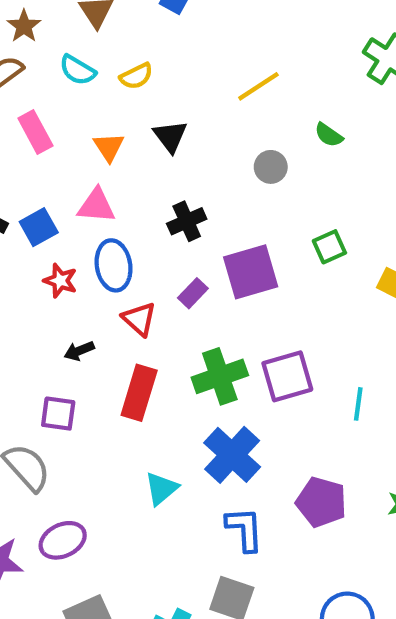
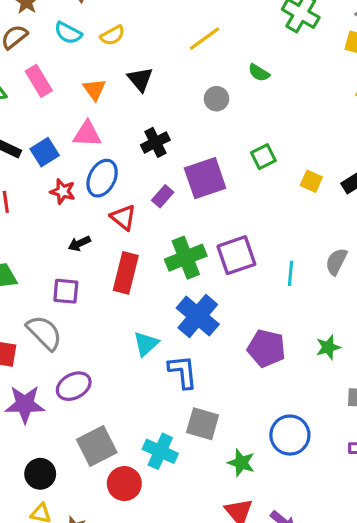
blue ellipse: (114, 265) -> (102, 178), turned 39
blue L-shape: (245, 529) -> (183, 372), moved

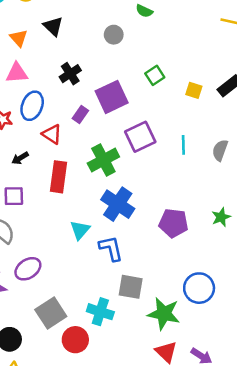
purple square: (236, 255) -> (140, 137), moved
cyan line: (291, 273) -> (183, 145), moved
green star: (241, 463) -> (164, 314), size x1.5

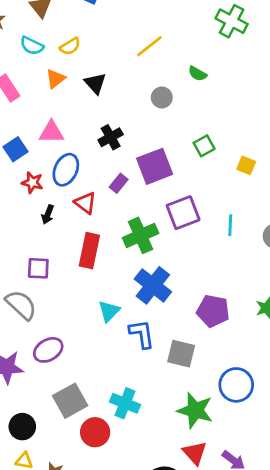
orange triangle: (19, 38) -> (55, 79), moved, turned 30
black arrow: (20, 158) -> (48, 214), moved, turned -42
gray square: (131, 287) -> (181, 354), moved

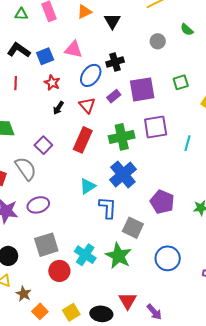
blue ellipse: (66, 170) -> (91, 75), moved
purple square: (38, 268) -> (43, 145), turned 30
green star: (195, 410) -> (118, 256), moved

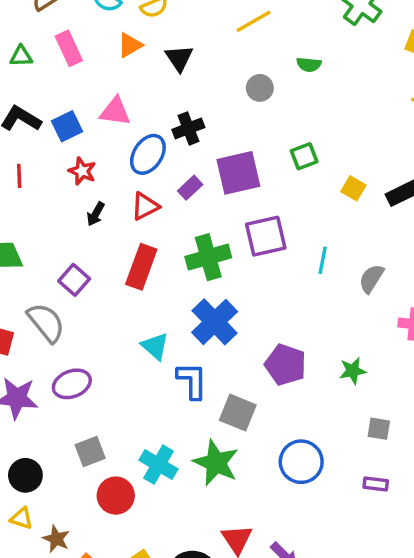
green semicircle: (187, 30) -> (309, 64), turned -32
red triangle: (87, 105) -> (145, 206), turned 48
cyan triangle: (88, 186) -> (155, 346), turned -42
gray square: (46, 245) -> (90, 452), size x0.7

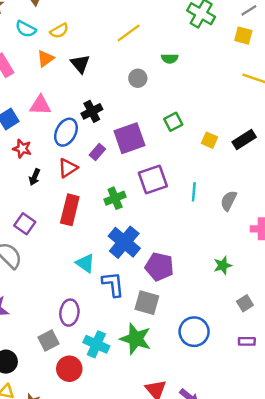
green cross: (208, 257) -> (115, 198), size x0.7
purple pentagon: (286, 365) -> (159, 267), moved
purple ellipse: (72, 384) -> (69, 313), moved, turned -55
gray square: (379, 429) -> (245, 303), turned -35

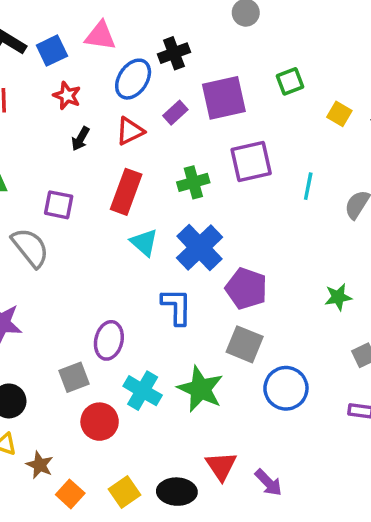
purple square: (25, 224) -> (59, 205), turned -30
cyan triangle: (85, 263) -> (144, 242), moved
gray square: (147, 303) -> (245, 344), moved

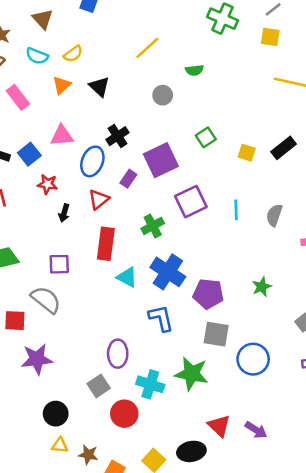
green star: (338, 297) -> (262, 287), moved

